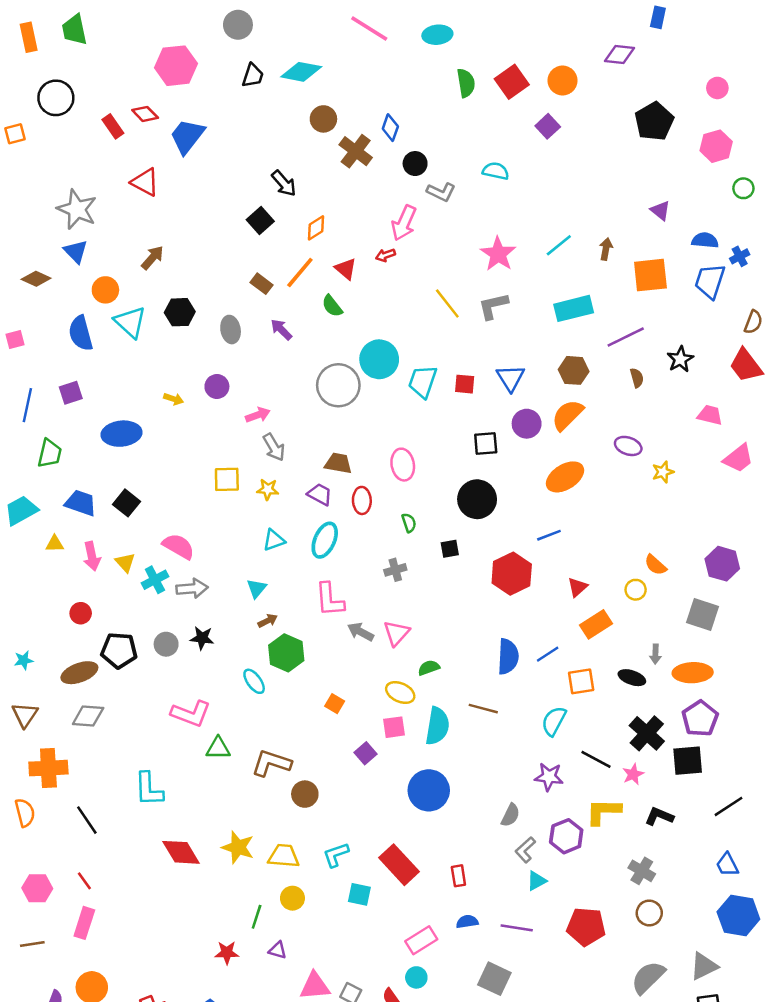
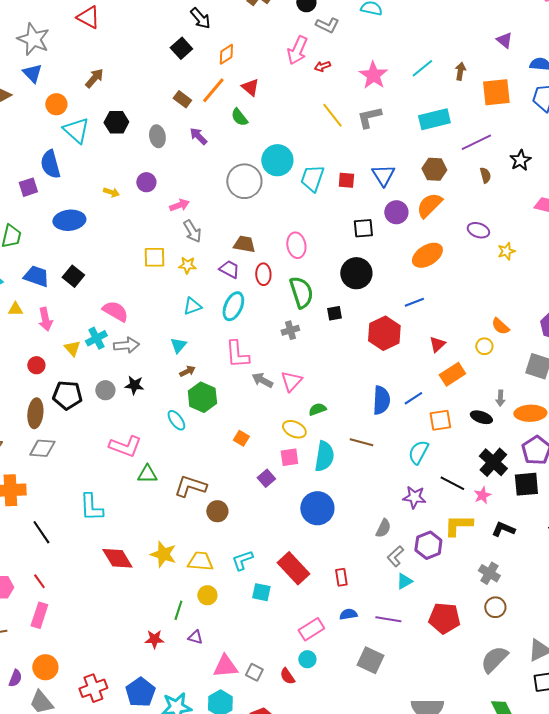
red arrow: (385, 255) -> (322, 66), moved
blue semicircle: (81, 333) -> (50, 164), moved
green semicircle: (409, 523) -> (301, 292), size x2.0
yellow triangle: (125, 562) -> (72, 348), moved
brown ellipse: (79, 673) -> (35, 413), turned -64

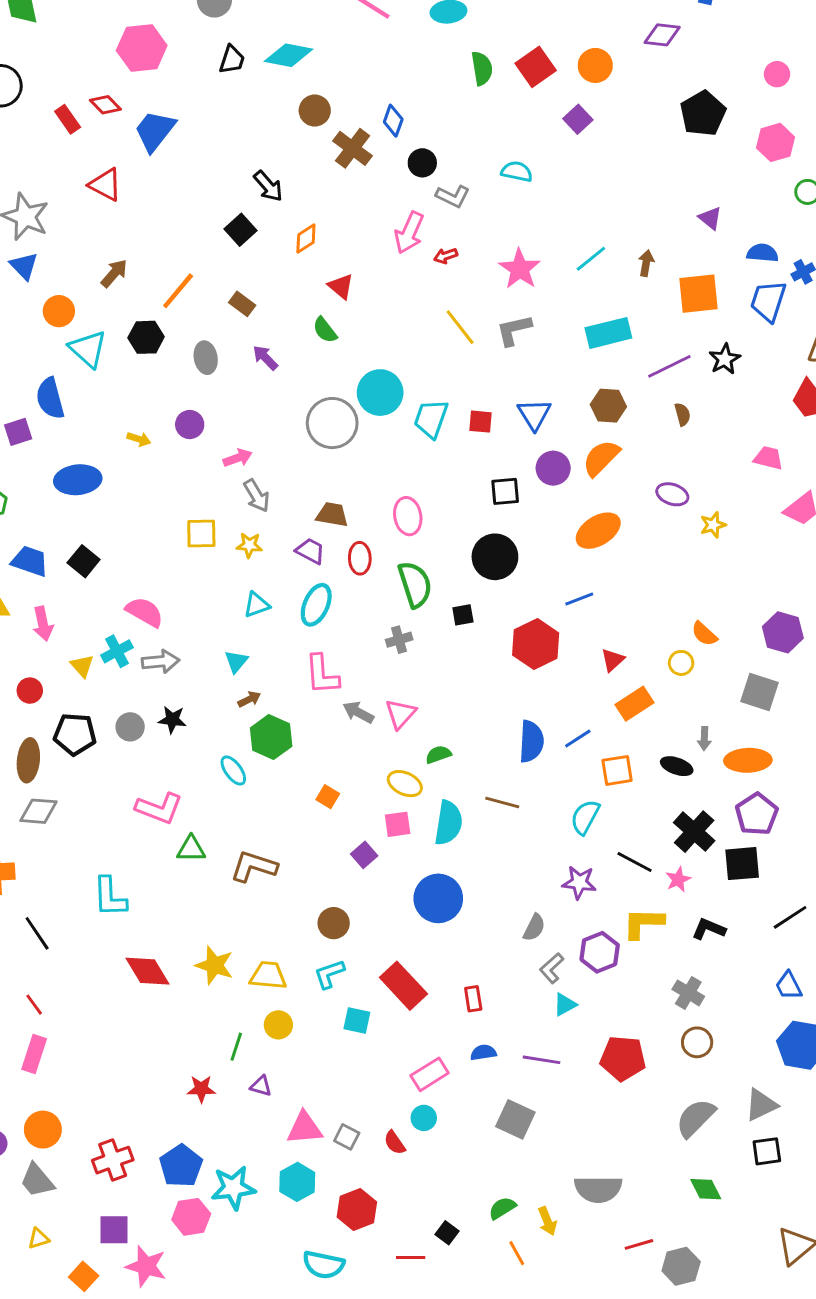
orange line: (213, 90) -> (178, 291), moved
black star: (520, 160) -> (725, 359), moved
brown circle: (217, 511) -> (334, 923), moved

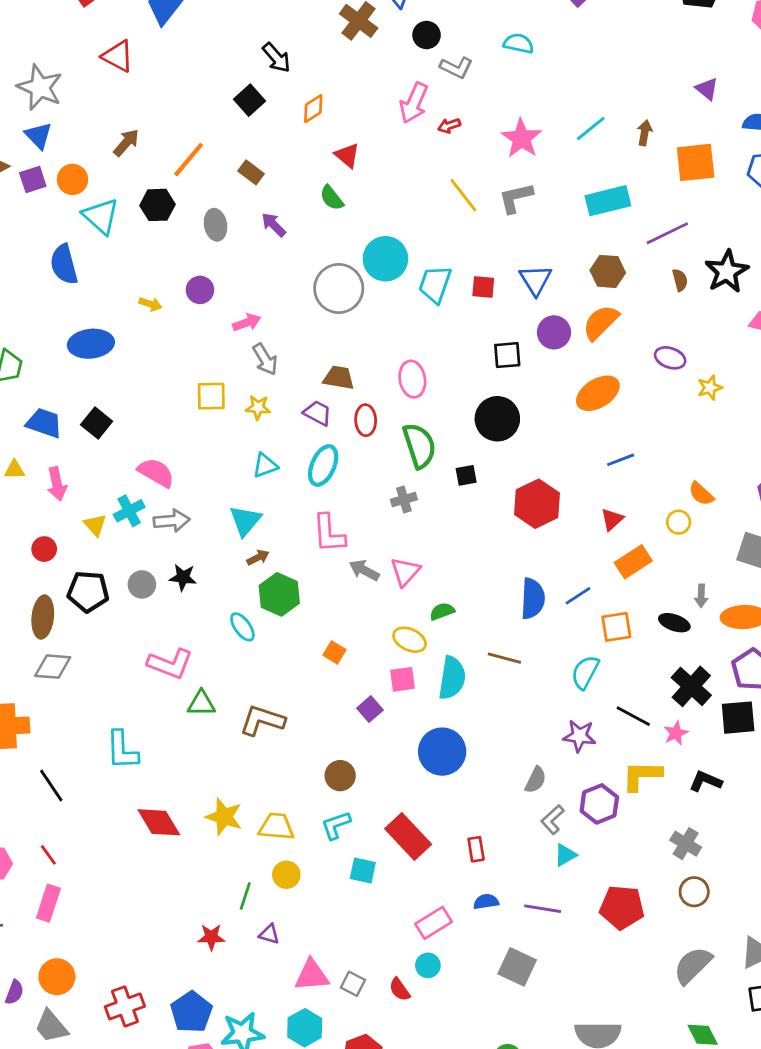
black star: (725, 359) -> (727, 271), moved, size x1.4
purple square: (18, 432) -> (33, 179), moved
blue line: (579, 599) -> (621, 460), moved
cyan triangle: (236, 661) -> (245, 521), size x1.4

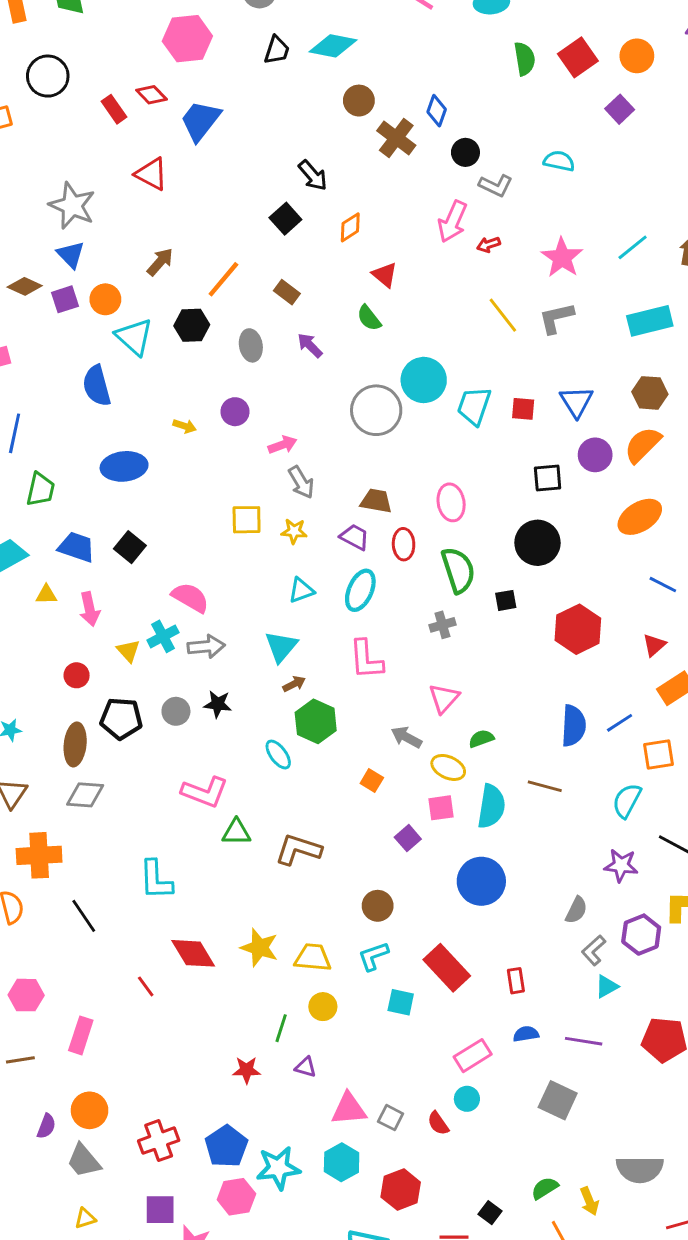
blue line: (621, 460) -> (663, 585), turned 48
gray arrow: (364, 570) -> (406, 737), moved
red line: (48, 855) -> (146, 986), moved

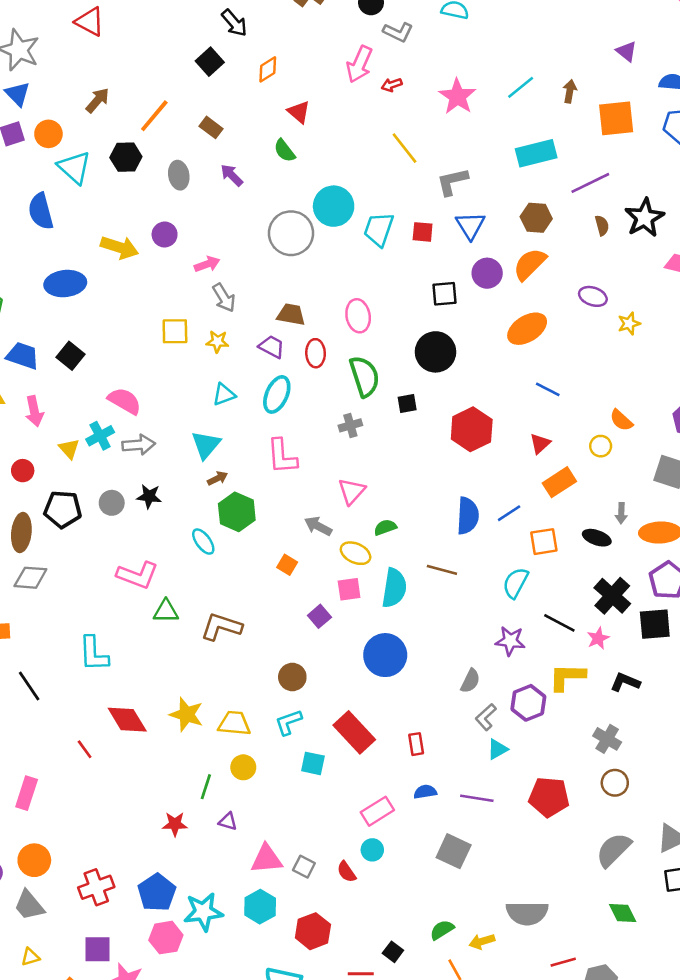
gray L-shape: (556, 318) -> (452, 182), moved
yellow arrow: (185, 426) -> (119, 247), size x1.8
yellow arrow: (589, 1201) -> (482, 941), turned 95

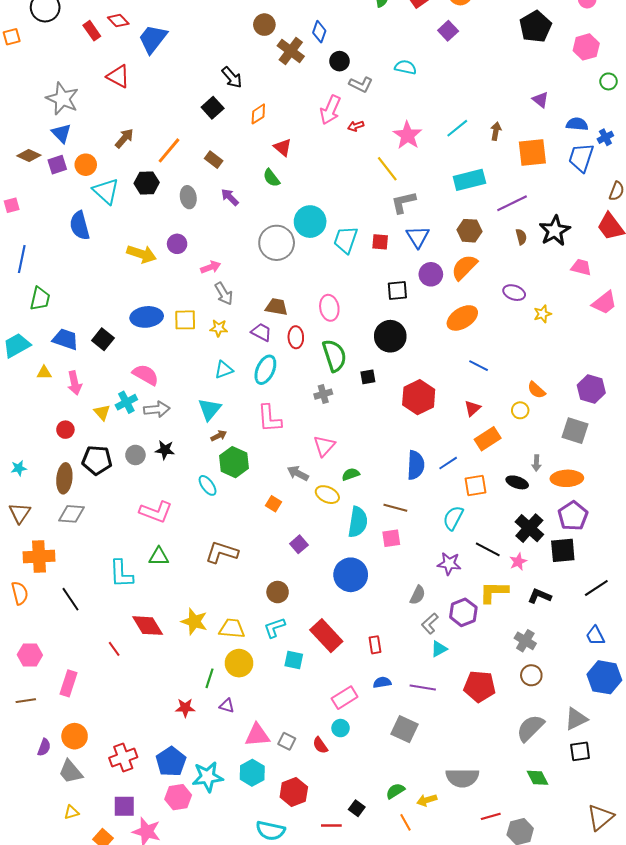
yellow line: (405, 148) -> (387, 169), moved
blue ellipse: (65, 284) -> (147, 317), moved
pink square: (349, 589) -> (391, 538), moved
green triangle: (166, 611) -> (159, 557), moved
yellow circle: (243, 767) -> (239, 663), size x1.4

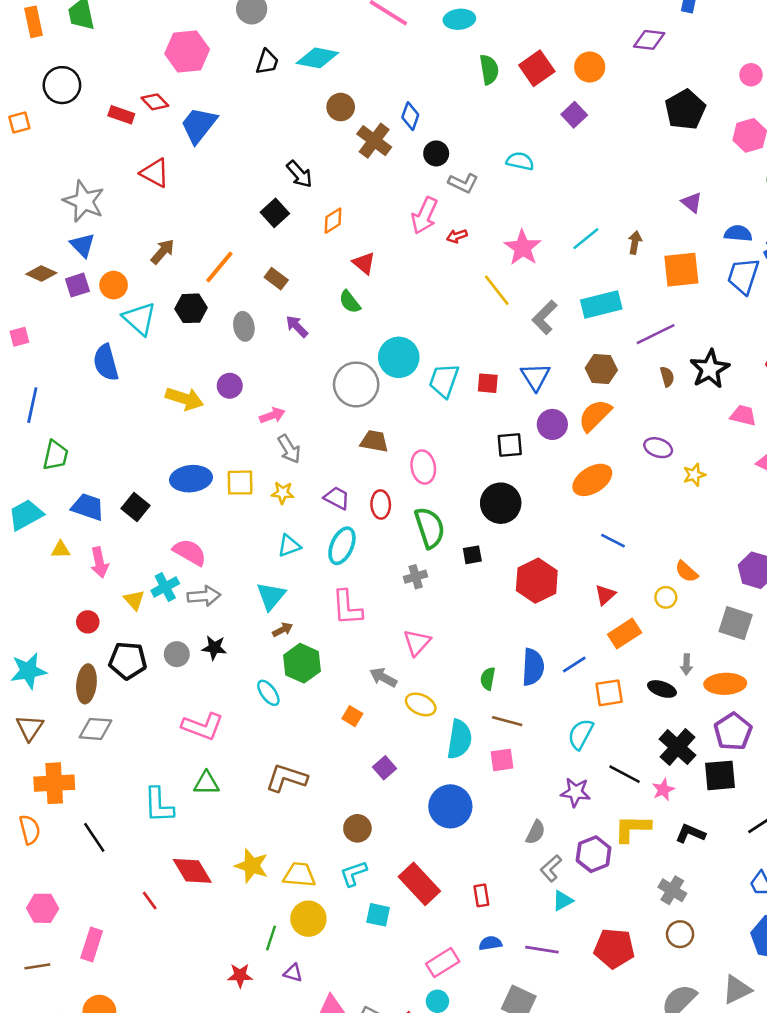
red rectangle: (92, 31) -> (121, 115), turned -36
gray L-shape: (403, 202) -> (545, 317), moved, turned -32
brown trapezoid: (277, 307) -> (374, 441), moved
cyan star: (19, 468) -> (28, 671), size x1.8
green semicircle: (351, 474) -> (488, 679), moved, turned -60

